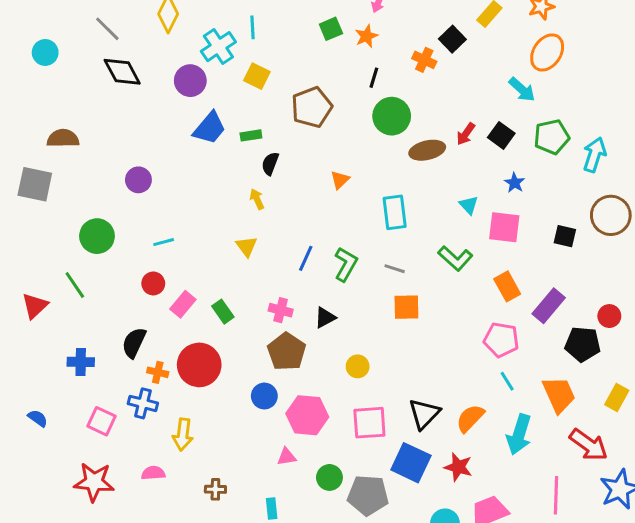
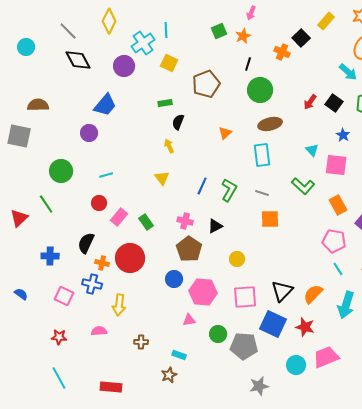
blue trapezoid: (210, 128) -> (105, 105), moved
brown ellipse: (427, 150) -> (270, 124), moved
red star: (94, 482) -> (59, 337), size x0.6
cyan rectangle: (272, 509) -> (179, 355), turned -64

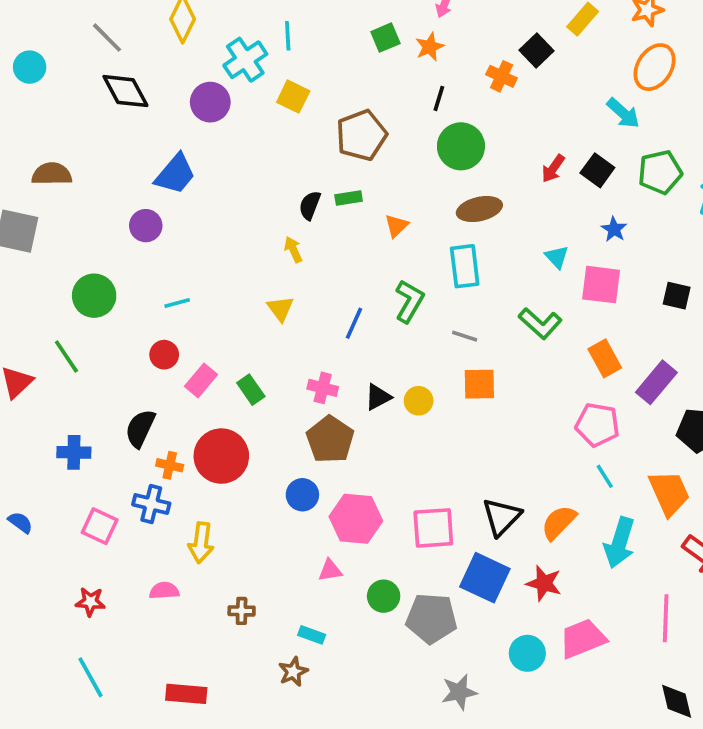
green rectangle: (165, 103) -> (349, 198), moved
green L-shape: (229, 190) -> (409, 301), moved
yellow circle: (237, 259) -> (419, 401), moved

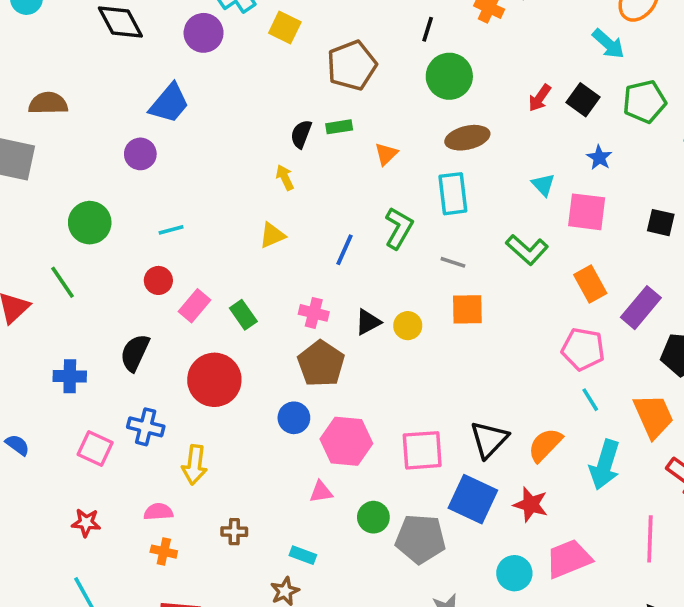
yellow triangle: (280, 309) -> (272, 235), turned 44
orange cross: (170, 465) -> (164, 552), moved

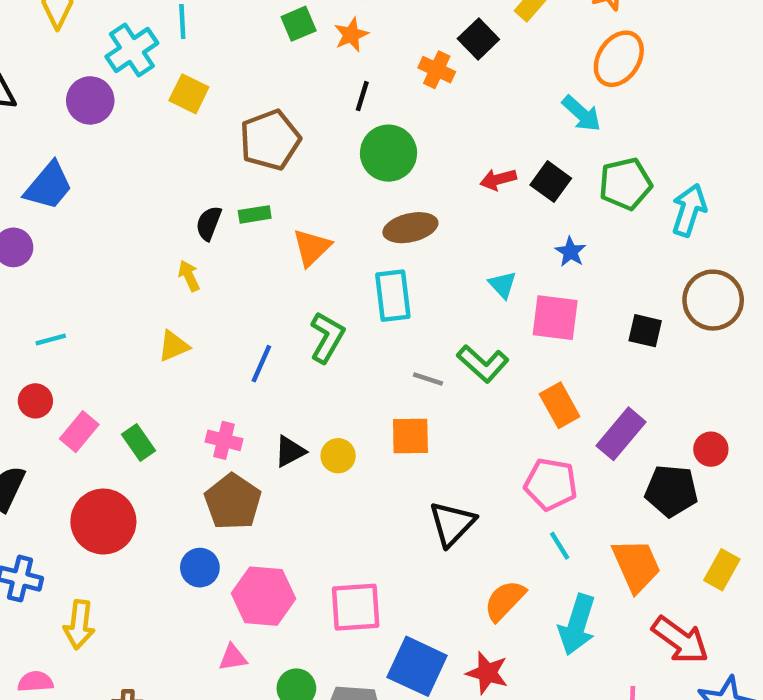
red arrow: (540, 98) -> (498, 179), turned 40
orange triangle: (386, 154) -> (312, 247), size x1.4
gray line: (453, 262) -> (428, 379), moved
black triangle: (489, 439) -> (452, 524), moved

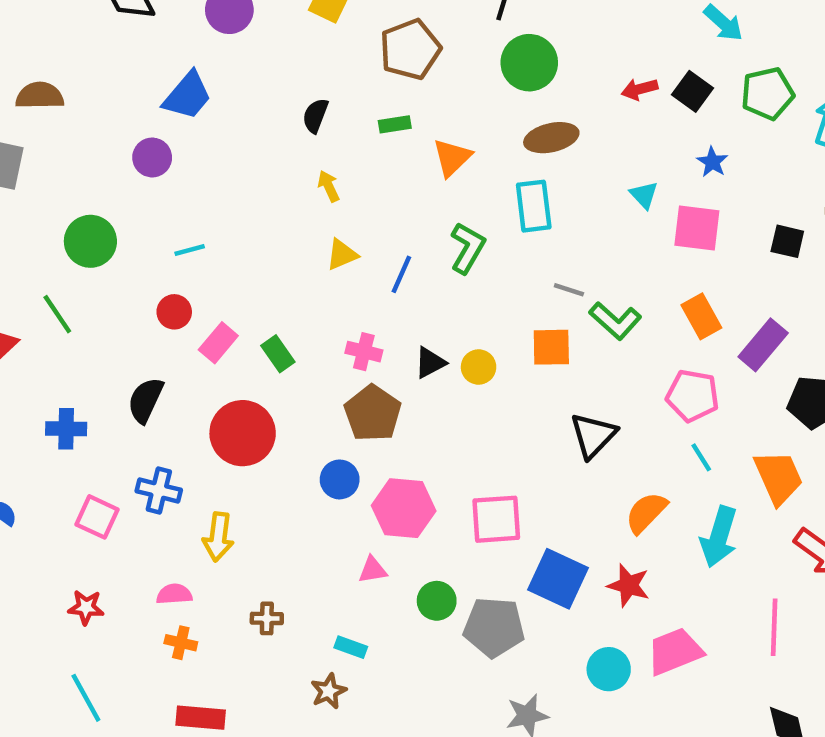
black semicircle: (209, 223) -> (315, 116), moved
yellow triangle: (174, 346) -> (342, 255), moved
green L-shape: (483, 364) -> (615, 321), moved

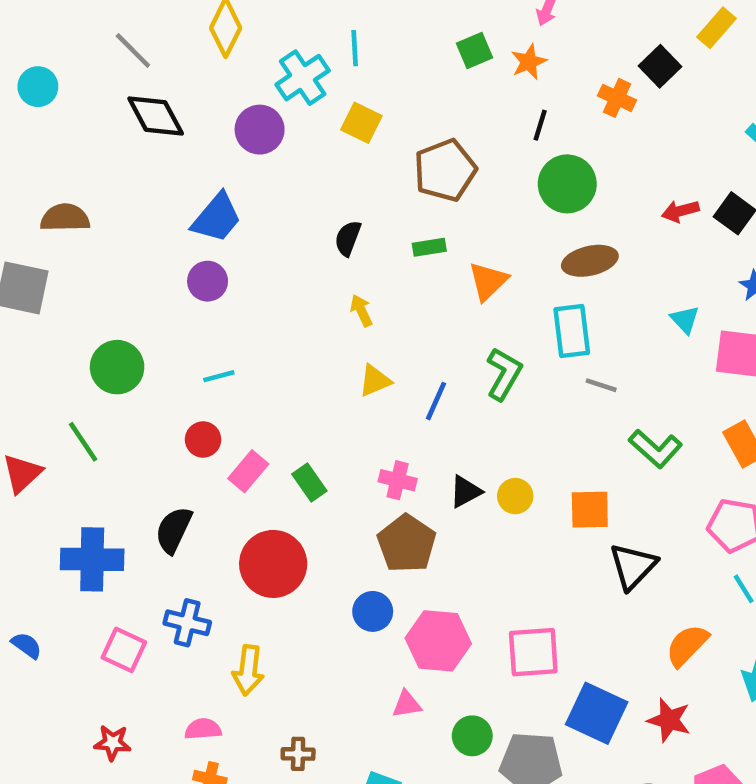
purple circle: (152, 157) -> (208, 281), moved
gray line: (569, 290) -> (601, 385), moved
orange square: (551, 347) -> (590, 510), moved
blue cross: (66, 429) -> (92, 559), size x1.5

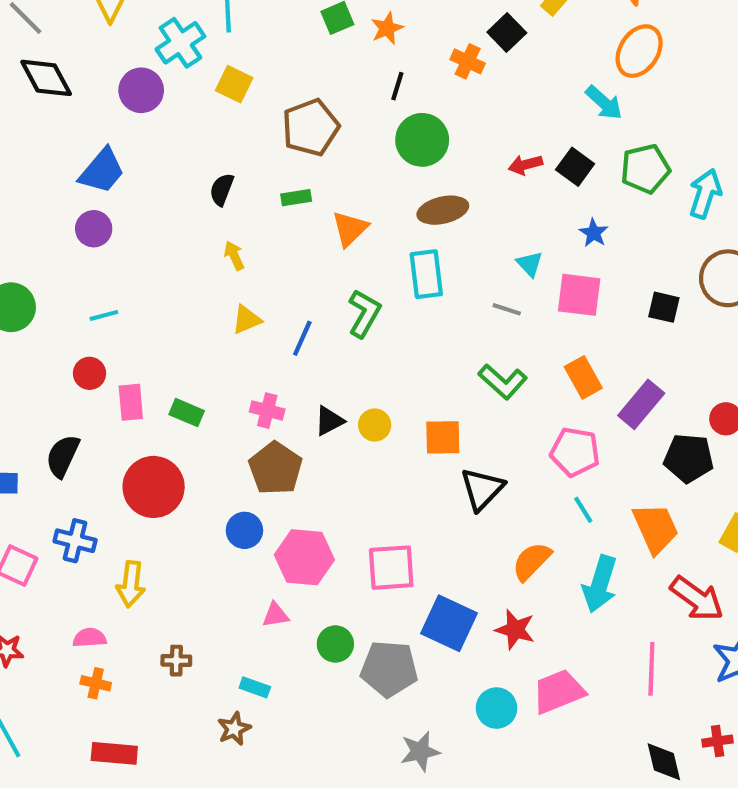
gray line: (601, 385) -> (507, 309), moved
pink rectangle: (248, 471) -> (131, 402), turned -45
green rectangle: (309, 482) -> (187, 413), turned -32

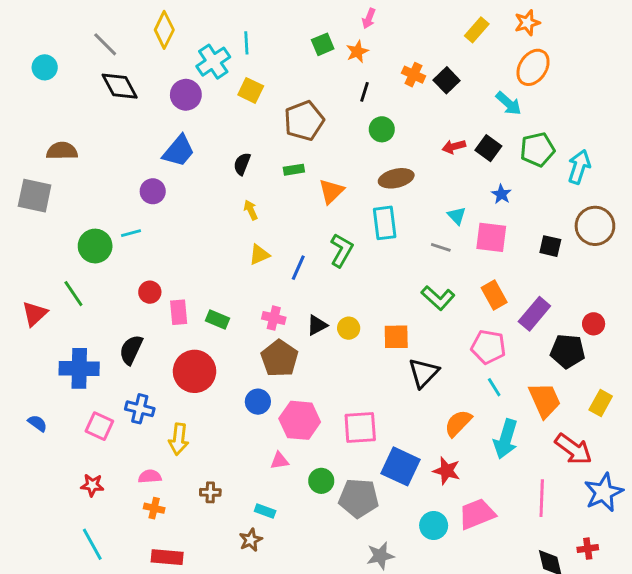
black square: (507, 32) -> (447, 80), moved
green circle: (422, 140) -> (382, 129), size x0.7
blue trapezoid: (102, 171) -> (179, 151), moved
cyan line: (104, 315) -> (131, 233), moved

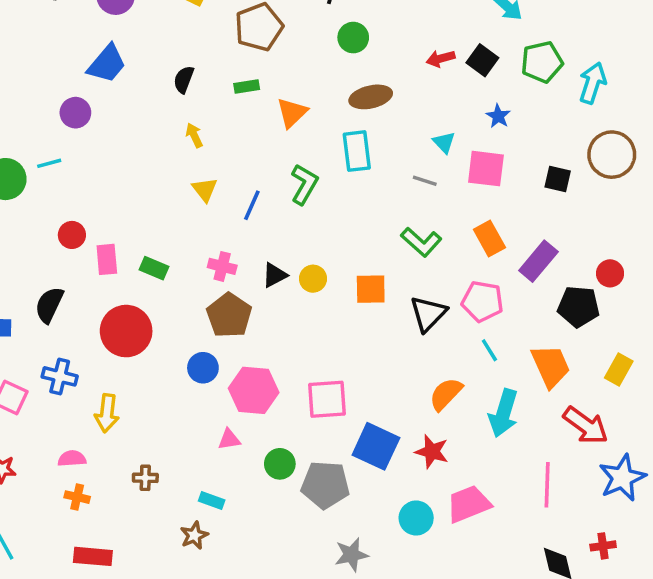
yellow triangle: (259, 255) -> (205, 190), turned -45
black triangle: (424, 373) -> (428, 314), moved

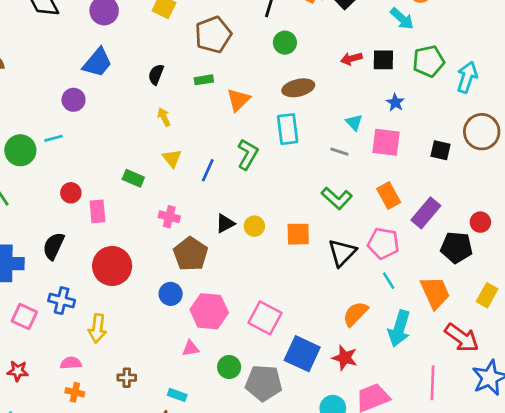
black square: (482, 60) -> (383, 60), turned -35
pink cross: (222, 266) -> (169, 217), moved
green rectangle: (154, 268) -> (133, 178), moved
pink square: (327, 399) -> (265, 318), turned 32

